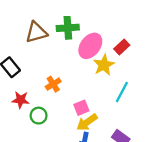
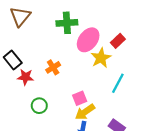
brown triangle: (36, 32) -> (20, 16), moved, turned -35
orange cross: (53, 84) -> (53, 67), moved
red star: (21, 100) -> (25, 77), moved

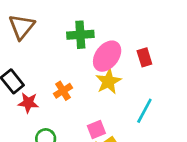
red rectangle: (118, 41) -> (144, 57), turned -64
yellow star: (101, 58) -> (108, 81), moved

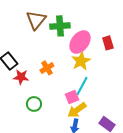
brown triangle: (22, 27) -> (36, 20), moved
cyan line: (144, 111) -> (82, 86), moved

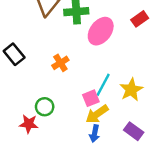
red rectangle: (108, 43) -> (140, 19), moved, turned 72
yellow star: (81, 61) -> (131, 90), moved
red star: (21, 77) -> (29, 124), moved

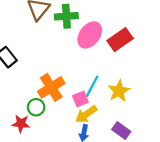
red rectangle: (140, 19) -> (120, 40), moved, size x1.5
orange cross: (60, 63) -> (51, 87), moved, size x1.6

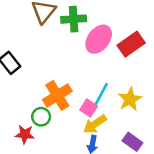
pink square: (80, 99) -> (89, 108), turned -35

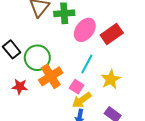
cyan line: (101, 94) -> (87, 64), moved
green circle: (41, 117) -> (37, 58), moved, size x1.6
red star: (25, 134) -> (20, 87), moved

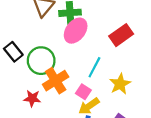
pink ellipse: (85, 30) -> (76, 31), moved
red star: (20, 87) -> (32, 98), moved

